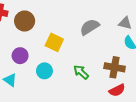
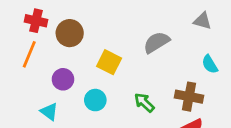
gray triangle: (125, 23) -> (202, 21), moved

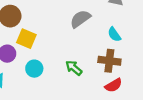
yellow square: (109, 62) -> (26, 39), moved
cyan semicircle: (210, 64) -> (114, 34), moved

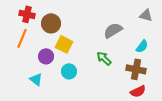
cyan semicircle: (114, 34) -> (142, 46), turned -112
green arrow: (74, 68) -> (104, 58), moved

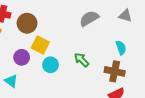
gray semicircle: (113, 30) -> (89, 18), moved
cyan semicircle: (142, 46) -> (121, 48), turned -56
cyan circle: (69, 71) -> (51, 65), moved

